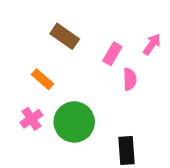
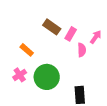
brown rectangle: (65, 36) -> (52, 27), moved
pink arrow: (152, 44) -> (96, 37), moved

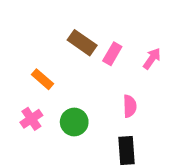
pink semicircle: (82, 50) -> (130, 106), moved
green circle: (47, 77) -> (74, 122), size x0.7

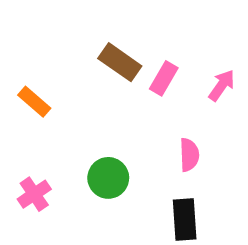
orange rectangle: (42, 79) -> (34, 102), moved
pink cross: (31, 119) -> (34, 194), moved

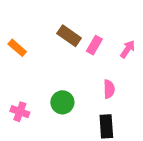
orange rectangle: (34, 102) -> (17, 48), moved
pink cross: (34, 194) -> (20, 112), turned -36

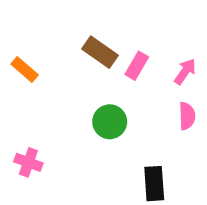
pink semicircle: (109, 89) -> (187, 116), moved
green circle: (62, 102) -> (110, 122), moved

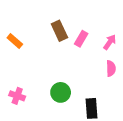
brown rectangle: (100, 52) -> (59, 31), turned 30
green circle: (110, 122) -> (61, 92), moved

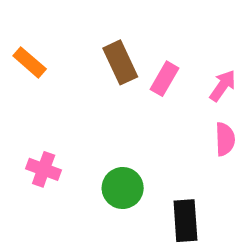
orange rectangle: (15, 41) -> (30, 62), moved
pink cross: (17, 96) -> (44, 169), moved

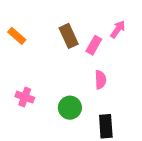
pink arrow: (223, 86) -> (118, 29), moved
pink semicircle: (225, 139) -> (100, 80), moved

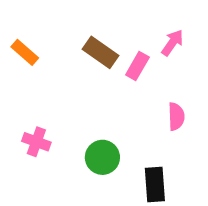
brown rectangle: (69, 36) -> (100, 52), turned -30
pink semicircle: (100, 80) -> (176, 117), moved

